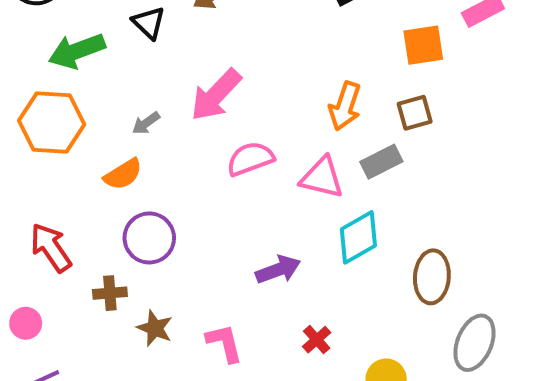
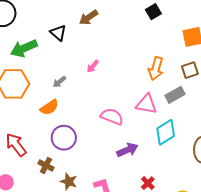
pink arrow: (216, 95) -> (93, 66), size x0.5
pink semicircle: (250, 159) -> (112, 117), moved, turned 45
brown cross: (110, 293) -> (46, 165), turned 35

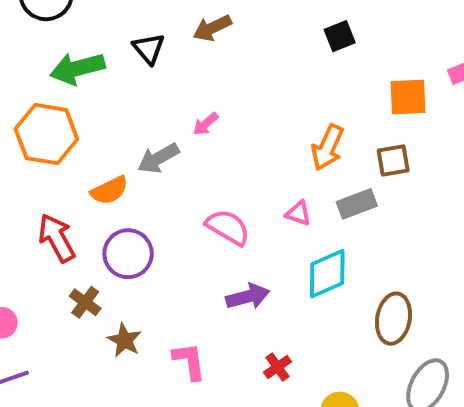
gray arrow: (59, 82) -> (158, 158), moved, size x1.5
pink triangle: (146, 104) -> (298, 213), size x0.6
red arrow: (16, 145) -> (57, 238), moved

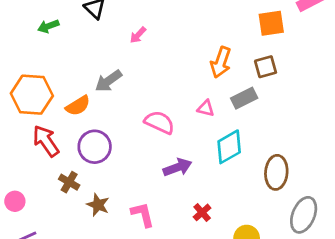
green arrow: (77, 68) -> (48, 26), size x0.6
pink arrow: (206, 124) -> (138, 35), moved
orange hexagon: (46, 134) -> (32, 95), moved

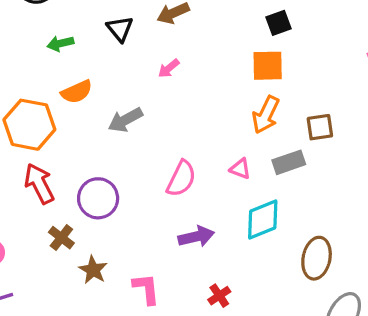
orange square: (271, 23) -> (268, 66), moved
orange semicircle: (78, 106) -> (77, 92), moved
pink semicircle: (159, 122) -> (181, 179), turned 84

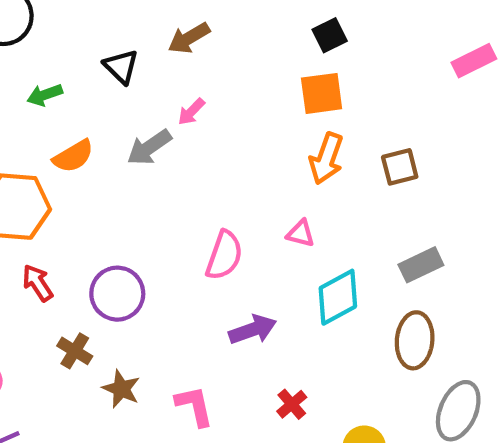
gray arrow: (125, 120) -> (149, 147), moved
gray rectangle: (289, 162) -> (421, 265), moved
red arrow: (39, 184) -> (38, 283), size x0.7

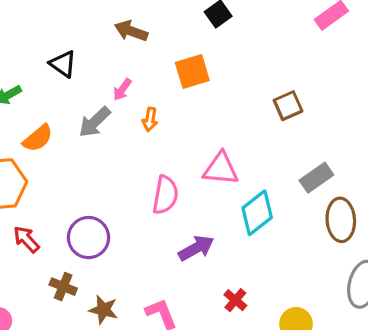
brown arrow: (189, 38) -> (131, 31), moved, turned 60
orange square: (322, 93) -> (192, 71), moved
orange arrow: (326, 158) -> (150, 119), moved, size x0.6
pink triangle: (301, 234) -> (221, 169), size x1.6
brown ellipse: (415, 340) -> (341, 220), moved

